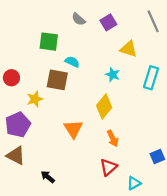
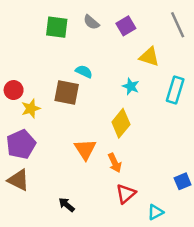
green square: (49, 42) -> (57, 27), moved
yellow star: (35, 99) -> (31, 109), moved
orange arrow: (113, 138) -> (115, 163), moved
black arrow: (48, 177) -> (67, 205), moved

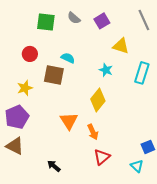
red circle: (14, 90) -> (30, 54), moved
cyan triangle: (155, 212) -> (137, 166), moved, turned -48

